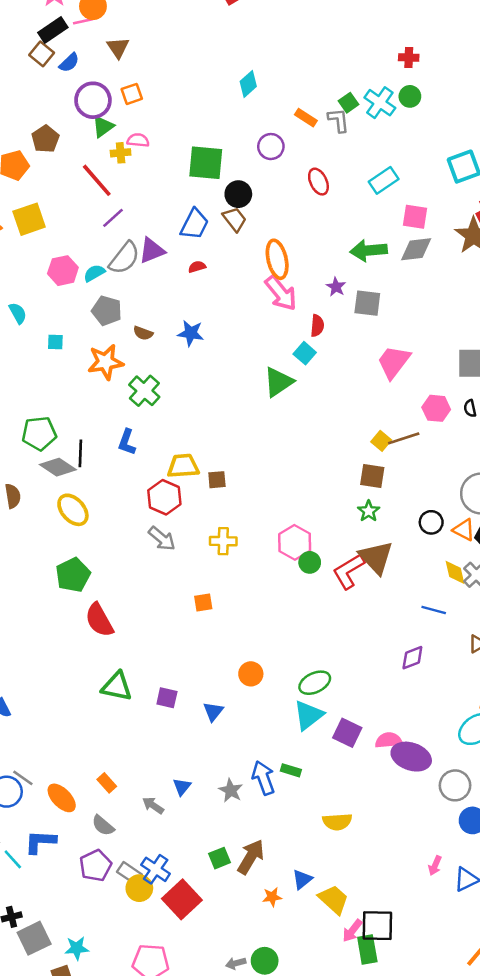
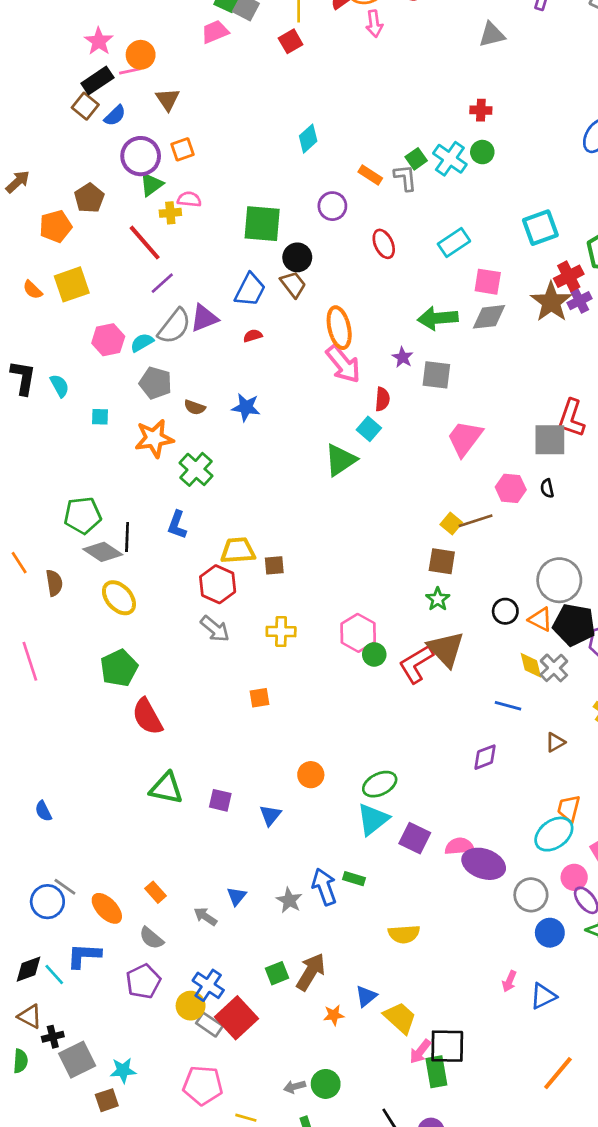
gray rectangle: (129, 873) -> (209, 1025), moved

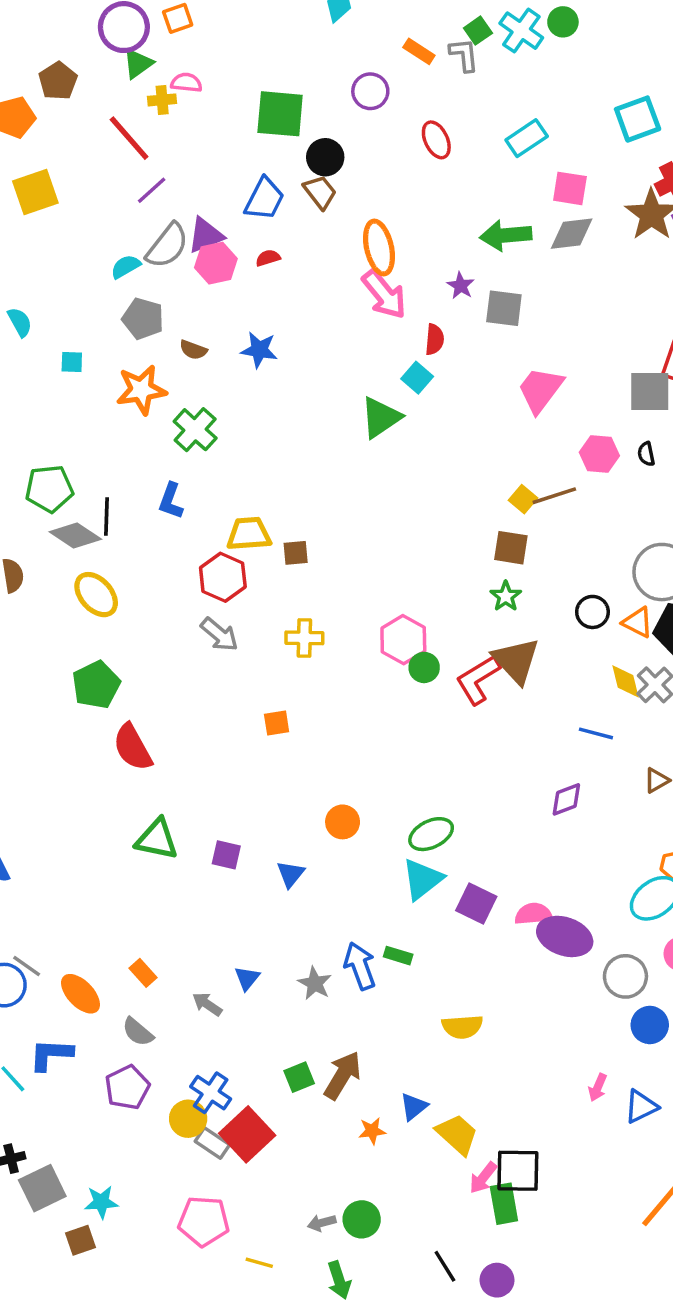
pink hexagon: (108, 340) -> (216, 263), moved

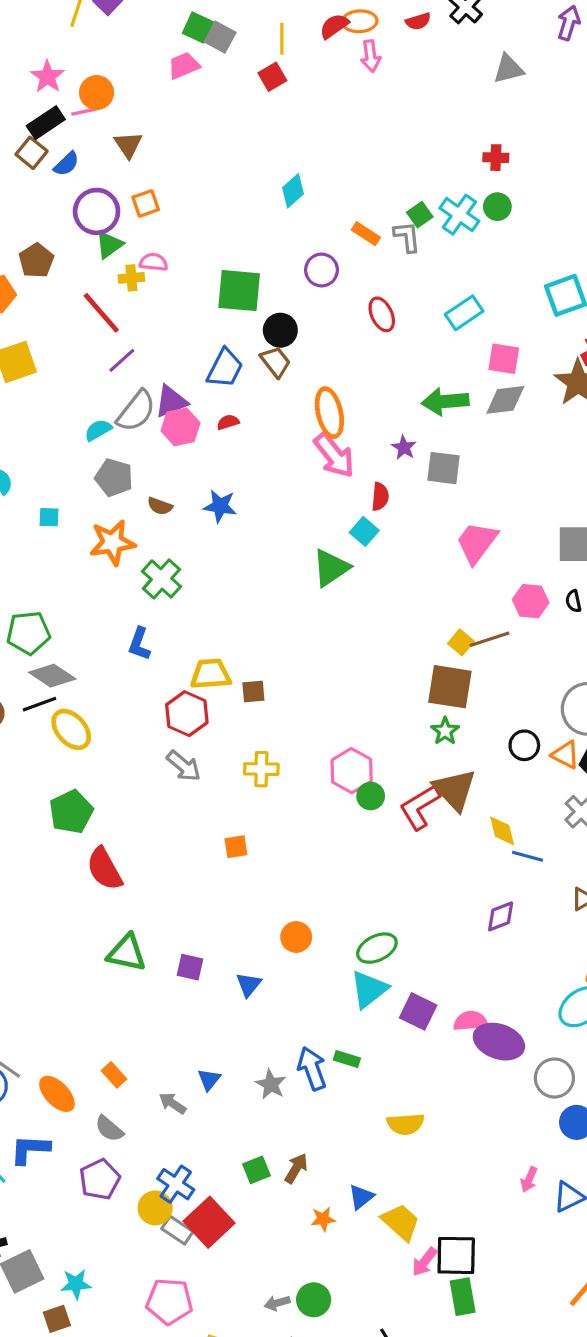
black line: (107, 516) -> (40, 704), moved, turned 68
brown square: (511, 548) -> (450, 687), size x1.4
yellow diamond: (625, 681) -> (502, 831), moved
brown arrow: (343, 1075) -> (296, 1168), size x0.7
green rectangle: (504, 1204) -> (463, 1297), moved

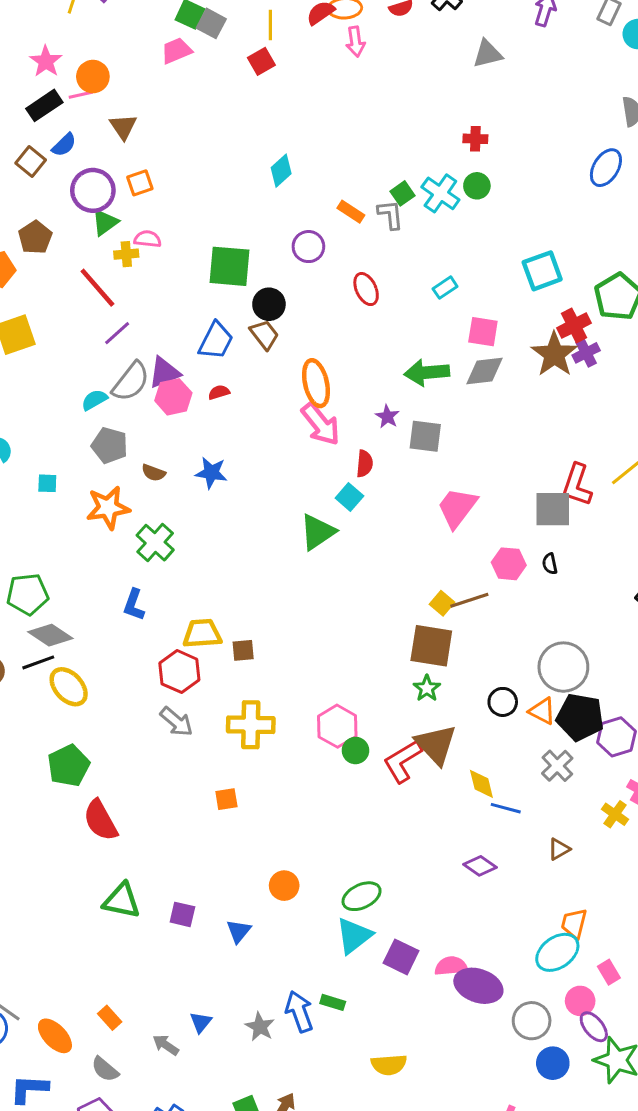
brown square: (32, 153) -> (31, 162), moved
cyan rectangle: (464, 313) -> (445, 288), size x0.7
yellow cross: (261, 769) -> (251, 725), size x1.4
purple diamond: (501, 916) -> (480, 866), turned 56

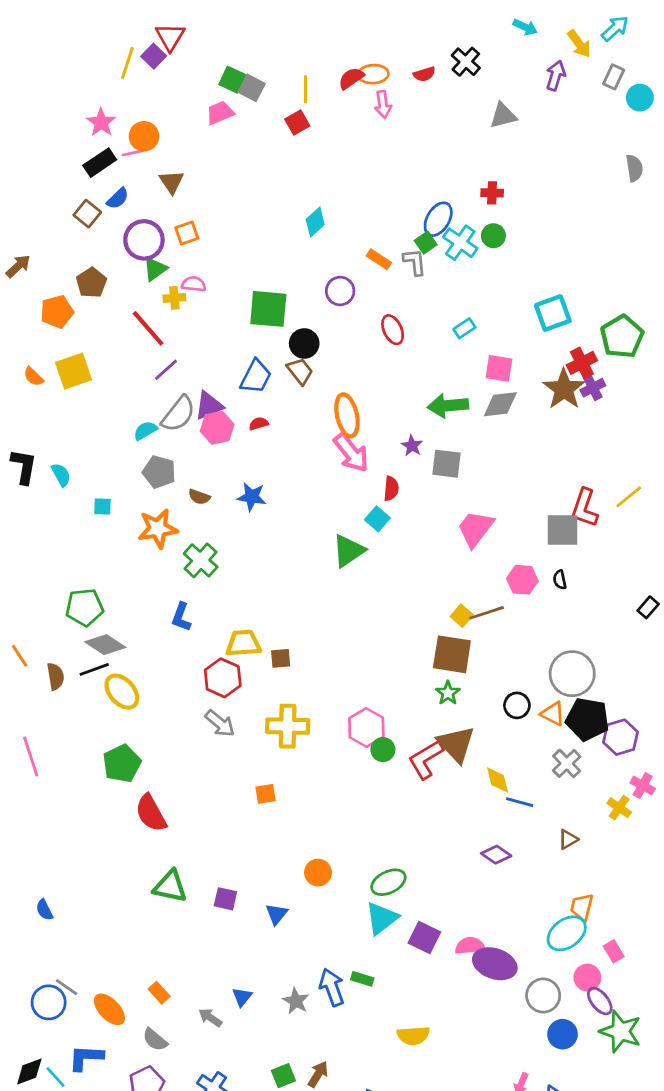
blue ellipse: (606, 168) -> (438, 219), moved

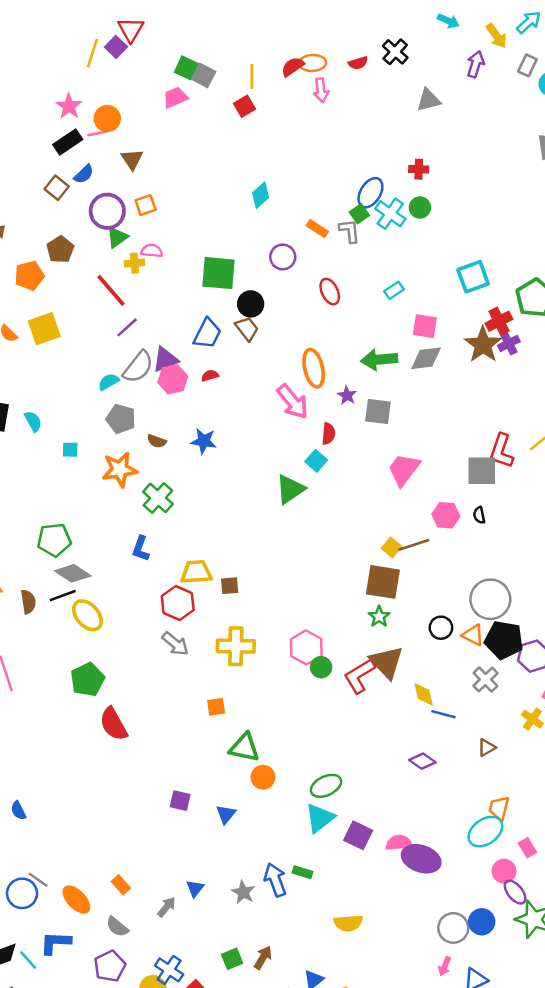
orange ellipse: (347, 415) -> (314, 368), moved
green triangle: (170, 886) -> (244, 748), moved
gray circle: (543, 996) -> (453, 928), moved
gray arrow: (210, 1018) -> (167, 907), turned 95

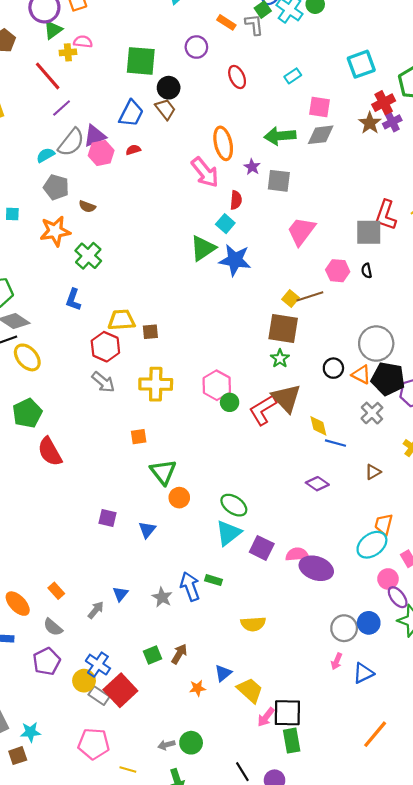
brown star: (483, 345) -> (370, 123), size x0.7
blue star: (204, 441) -> (235, 260), moved, size x1.4
green triangle: (244, 748) -> (163, 472), turned 40
green ellipse: (326, 786) -> (234, 505), turned 60

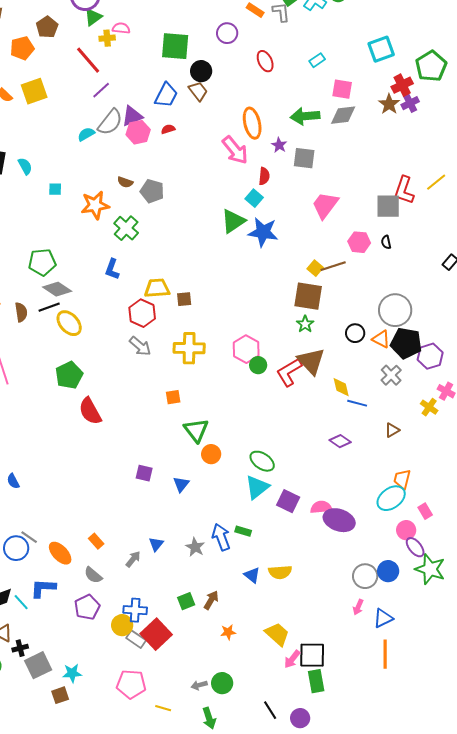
gray pentagon: (56, 187) -> (152, 191), moved
blue cross: (98, 665) -> (135, 610), turned -30
blue triangle: (223, 673) -> (252, 575), moved, turned -42
orange line: (375, 734) -> (385, 654), moved, turned -40

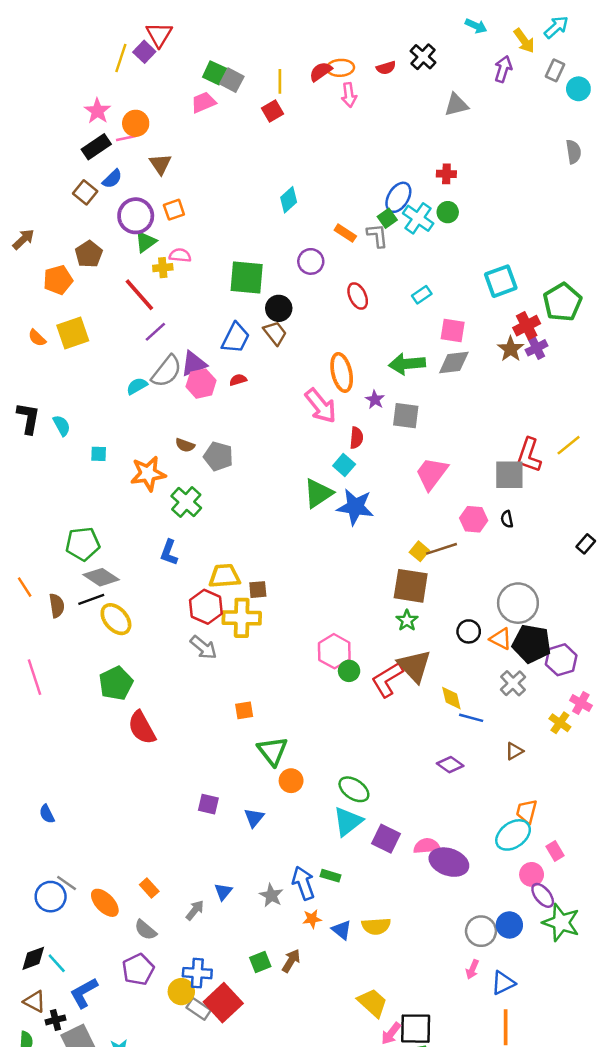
yellow cross: (189, 348) -> (242, 618), moved
blue L-shape: (43, 588) -> (84, 993), moved, turned -32
orange star: (228, 632) -> (312, 919), moved

